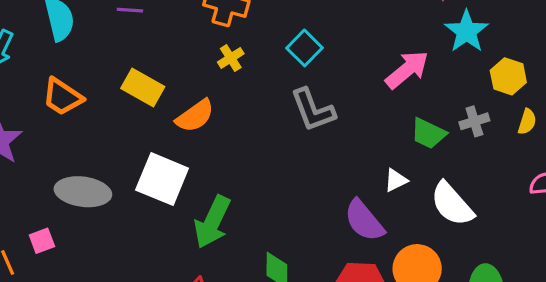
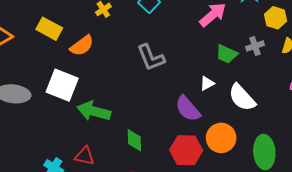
gray L-shape: (313, 110) -> (151, 58), moved
green arrow: (212, 222) -> (94, 111), turned 80

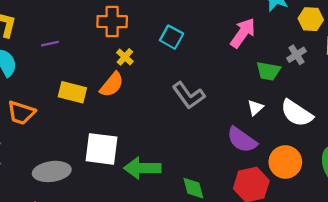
orange semicircle: (82, 46) -> (112, 85), moved

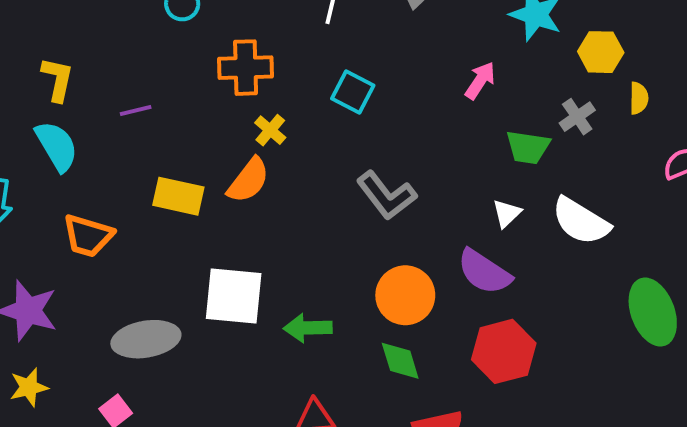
pink arrow: (243, 33) -> (480, 80), size x0.7
orange circle: (285, 162) -> (405, 295), moved
green arrow: (142, 168) -> (308, 328), size x0.7

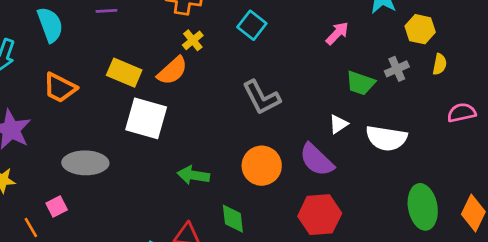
white semicircle: (581, 221) -> (386, 138), turned -33
white square: (234, 296) -> (146, 118), moved
green diamond: (400, 361) -> (233, 219), moved

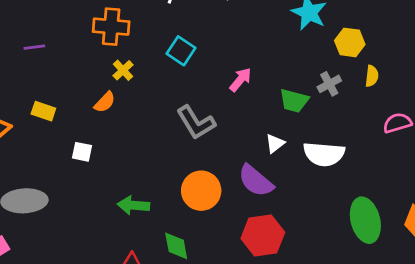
pink arrow: (337, 33) -> (240, 80), moved
orange semicircle: (172, 71) -> (105, 102), size x0.7
yellow rectangle: (124, 73) -> (43, 111), moved, size x0.7
white square: (146, 118) -> (82, 152), size x0.5

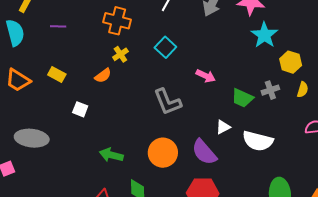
pink arrow: (240, 80) -> (206, 76), turned 66

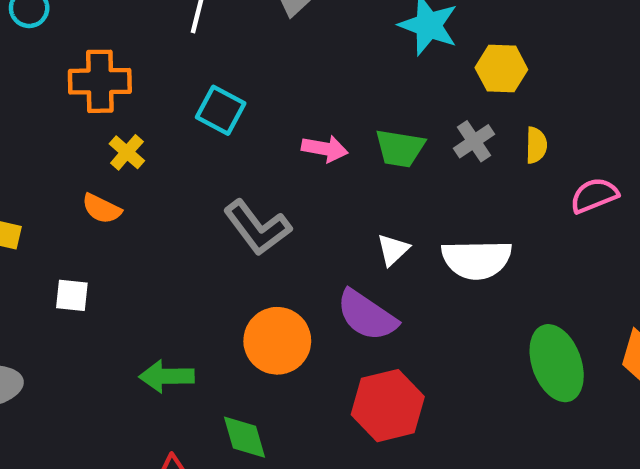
orange semicircle: (103, 76) -> (102, 209), turned 78
yellow semicircle: (303, 90) -> (536, 145), moved
green trapezoid: (242, 98) -> (400, 148), moved

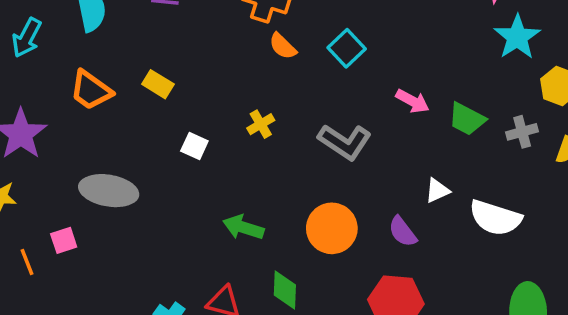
yellow cross: (127, 152) -> (261, 124), moved
orange semicircle: (102, 209) -> (283, 46), moved
gray L-shape: (257, 228) -> (345, 142), turned -38
purple semicircle: (367, 315) -> (403, 232), size x0.7

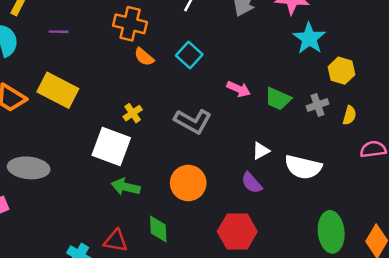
yellow rectangle: (158, 84) -> (58, 90), size x1.8
white square: (194, 146) -> (111, 146), moved, size x2.0
purple semicircle: (403, 232) -> (252, 183), moved

